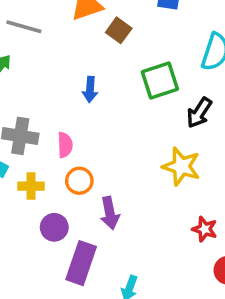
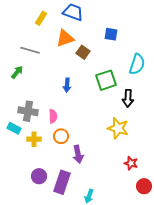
black arrow: (199, 113) -> (128, 98), turned -30
purple circle: (54, 227) -> (39, 176), moved

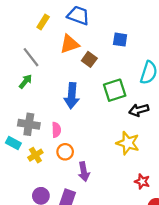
gray line: (30, 50) -> (31, 57), turned 36
green arrow: (17, 72) -> (26, 81), moved
blue arrow: (67, 85) -> (72, 96), size x1.6
black arrow: (128, 98) -> (139, 110), turned 72
yellow cross: (34, 139) -> (35, 155), turned -32

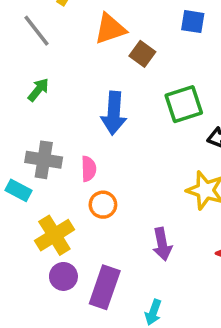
gray line: (31, 57) -> (37, 31), moved
yellow cross: (35, 155) -> (54, 235), moved, size x1.5
purple arrow: (84, 172) -> (162, 244), moved

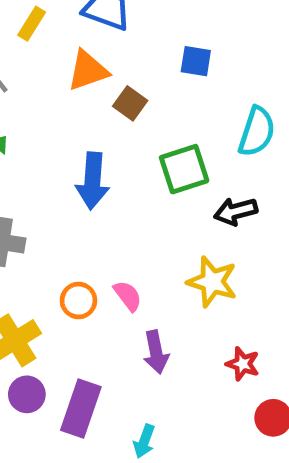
pink semicircle: (89, 169) -> (128, 296), moved, turned -35

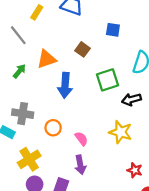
orange triangle: (88, 71) -> (47, 59), moved
orange circle: (78, 301) -> (53, 128), moved
purple arrow: (156, 352) -> (80, 165), moved

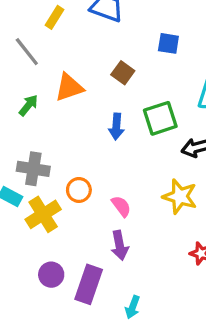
blue arrow: (65, 85) -> (116, 126), moved, size x0.7
yellow cross: (29, 159) -> (43, 214), moved

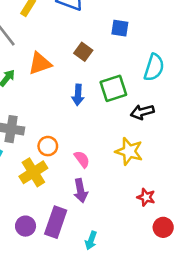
yellow cross: (43, 214) -> (33, 172), moved
purple circle: (51, 275) -> (26, 226), moved

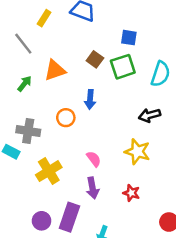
green square: (113, 88) -> (123, 67), moved
orange circle: (48, 146) -> (66, 118), moved
red star: (146, 197) -> (131, 193), moved

